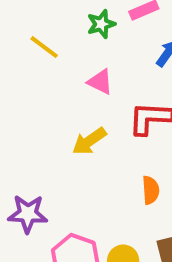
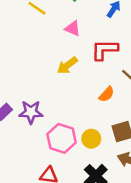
orange semicircle: (151, 190) -> (107, 94), turned 49

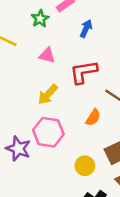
purple star: (31, 112) -> (18, 149), turned 30
pink hexagon: (62, 138) -> (48, 132), moved

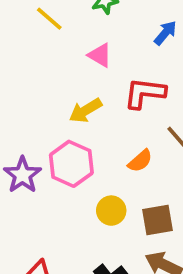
yellow circle: (85, 166) -> (111, 211), moved

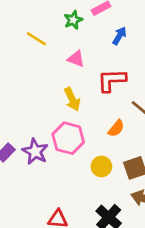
yellow arrow: (86, 110) -> (72, 99), turned -75

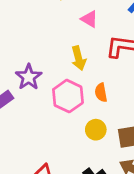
orange semicircle: (116, 128) -> (101, 92), moved, turned 120
purple star: (35, 151) -> (29, 77), moved

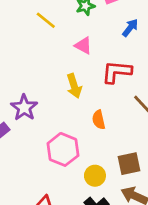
pink hexagon: (68, 96) -> (63, 149), moved
yellow circle: (96, 130) -> (95, 176), moved

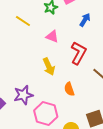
red L-shape: (117, 72) -> (79, 53), turned 120
purple star: (24, 108) -> (23, 95), moved, turned 30

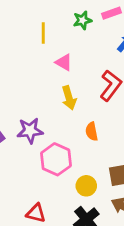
yellow line: (23, 21) -> (43, 33), turned 49
pink triangle: (52, 36) -> (64, 62), moved

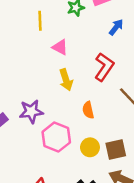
yellow circle: (86, 186) -> (90, 147), moved

